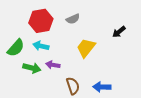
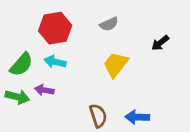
gray semicircle: (73, 19) -> (109, 24), moved
purple arrow: (53, 65) -> (44, 90), moved
green arrow: (32, 68) -> (17, 97), moved

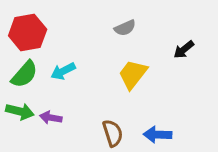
red hexagon: (55, 28) -> (28, 32), moved
cyan arrow: (55, 62) -> (63, 71), turned -40
purple arrow: (44, 90) -> (51, 118), moved

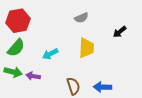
cyan arrow: (63, 71) -> (50, 54), moved
yellow trapezoid: (133, 74) -> (86, 48), turned 145

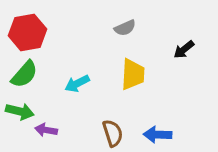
purple arrow: (33, 76) -> (46, 130), moved

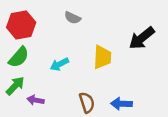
gray semicircle: (125, 28) -> (72, 18), moved, turned 49
black arrow: (184, 49) -> (142, 38), size x1.6
green arrow: (20, 111) -> (15, 86), turned -60

